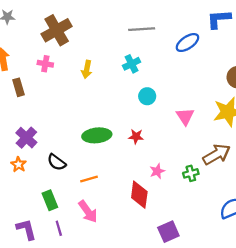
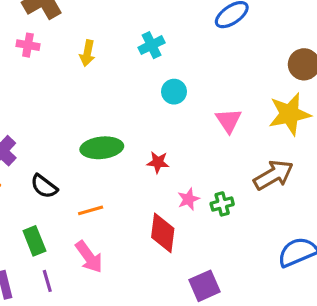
red star: (136, 136) -> (158, 162), moved
green cross: (191, 173) -> (222, 204), moved

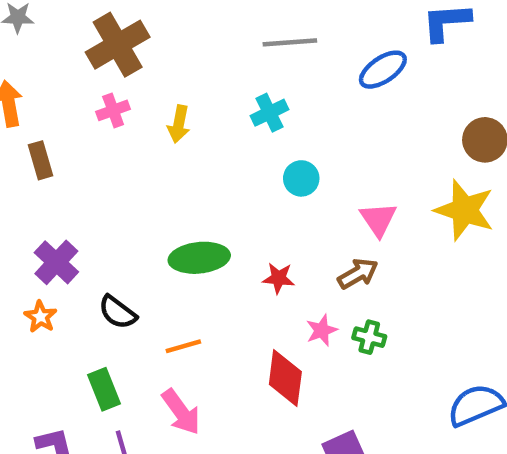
pink cross: (28, 45) -> (113, 110), moved, turned -30
yellow star: (290, 114) -> (464, 210), turned 30
brown arrow: (273, 175) -> (358, 274), moved, size x0.7
green cross: (222, 204) -> (369, 337), turned 30

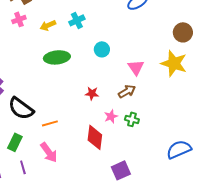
cyan cross: (269, 113) -> (77, 20), moved
yellow arrow: (179, 124) -> (48, 25), turned 56
green ellipse: (199, 258) -> (57, 57), moved
black semicircle: (118, 312) -> (21, 108), size x1.5
green rectangle: (104, 389) -> (15, 142), turned 48

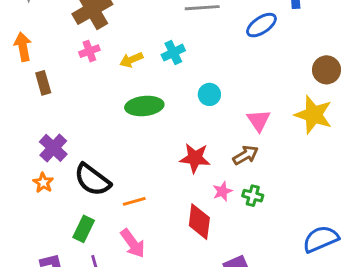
red star: (92, 93) -> (195, 158), size x1.5

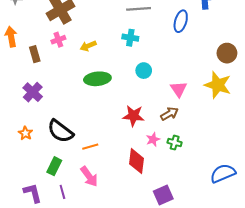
blue ellipse: (261, 25) -> (181, 21), turned -40
cyan cross: (173, 53) -> (130, 38), moved, turned 35
brown rectangle: (43, 83) -> (35, 54), moved
purple cross: (53, 148) -> (33, 92), moved

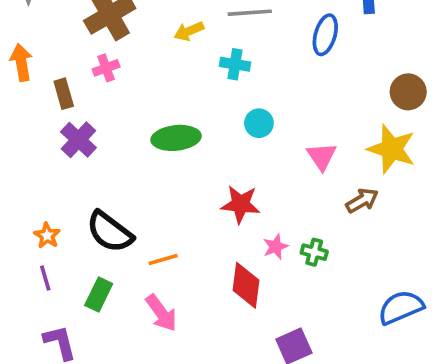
yellow arrow: (88, 46) -> (189, 31), moved
purple cross: (33, 92) -> (78, 140), moved
brown arrow: (169, 114) -> (362, 201), moved
purple line: (62, 192) -> (45, 278), moved

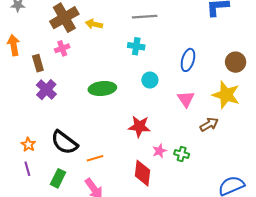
yellow arrow: (189, 31) -> (94, 24), moved, turned 35
blue ellipse: (325, 35) -> (188, 60), moved

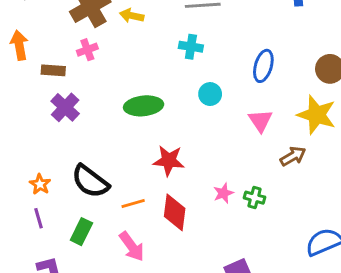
brown rectangle: (38, 63) -> (53, 70), turned -70
red star: (139, 127) -> (169, 161), moved
red diamond: (143, 173) -> (175, 212), moved

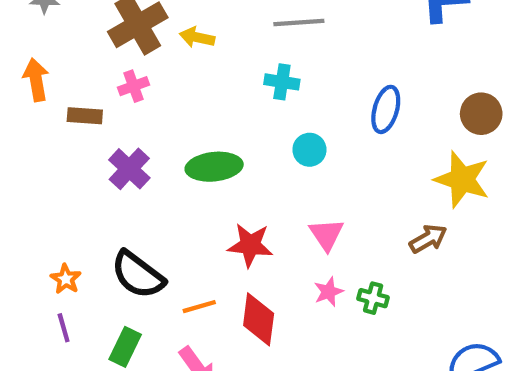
purple cross: (65, 107) -> (129, 169), moved
pink triangle: (260, 121) -> (326, 235), moved

